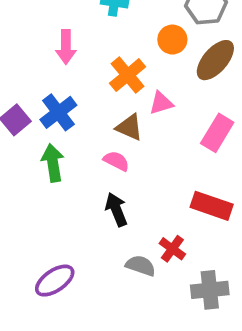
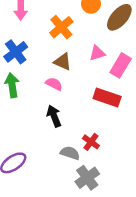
pink triangle: (161, 103) -> (97, 53), moved
red rectangle: (212, 206) -> (107, 98), moved
gray cross: (210, 290) -> (87, 178), moved, turned -30

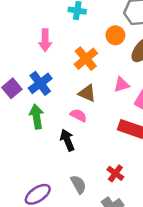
black arrow: (54, 116) -> (67, 140), moved
gray semicircle: (70, 153) -> (78, 184), moved, turned 42

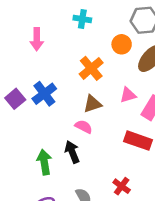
pink arrow: (45, 40) -> (37, 39), moved
brown triangle: (87, 93) -> (92, 104), turned -42
green arrow: (36, 117) -> (44, 162), moved

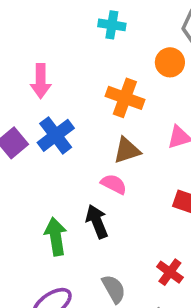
pink arrow: (37, 39) -> (41, 81), moved
orange cross: (91, 68) -> (125, 98), turned -30

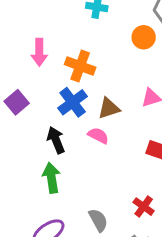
orange cross: (125, 98) -> (80, 66), moved
blue cross: (56, 135) -> (73, 102), moved
black arrow: (97, 222) -> (56, 140), moved

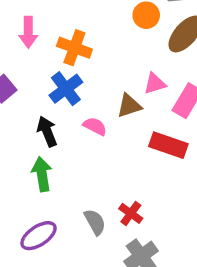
brown triangle: (109, 108) -> (129, 106), moved
red cross: (144, 207) -> (131, 213), moved

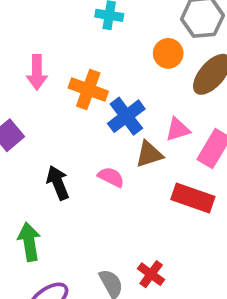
blue cross: (66, 89) -> (126, 116), moved
green arrow: (42, 174) -> (29, 242), moved

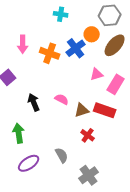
blue cross: (126, 116) -> (76, 48), moved
brown triangle: (149, 154) -> (82, 110), moved
red cross: (151, 274) -> (88, 135), moved

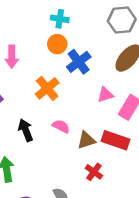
orange circle: (92, 34) -> (57, 44), moved
orange cross: (50, 53) -> (47, 88), moved, turned 30

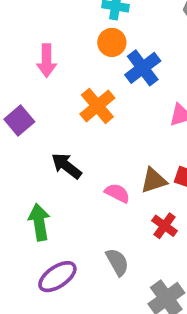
pink semicircle: (61, 126) -> (117, 193), moved
black arrow: (26, 130) -> (66, 166), turned -30

